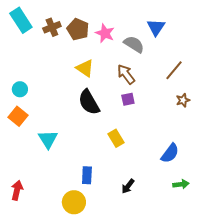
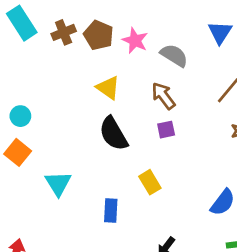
blue triangle: (156, 27) -> (220, 32), moved
blue rectangle: (87, 175) -> (111, 210), moved

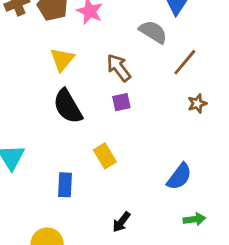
gray semicircle: (174, 55) -> (153, 32), moved
yellow triangle: (108, 88) -> (62, 59), turned 35

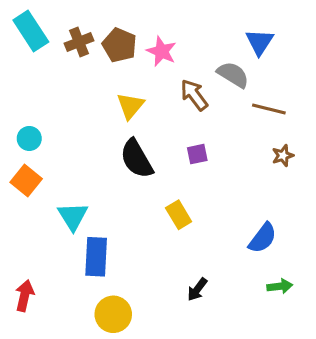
brown line: (185, 62) -> (269, 109), turned 64
brown arrow: (119, 68) -> (194, 95), moved
blue rectangle: (65, 185) -> (96, 257), moved, size x1.4

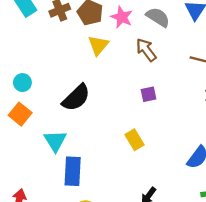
gray semicircle: (233, 75) -> (158, 17), moved
yellow triangle: (130, 106) -> (98, 45), moved
black semicircle: (137, 159) -> (76, 98), moved, turned -104

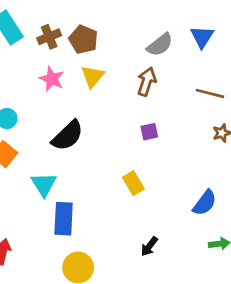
pink star: (122, 17) -> (52, 79), moved
gray semicircle: (158, 17) -> (160, 45), turned 110
brown arrow: (146, 50) -> (147, 82), turned 55

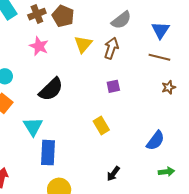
blue triangle: (202, 37) -> (160, 30), moved
yellow triangle: (93, 76) -> (83, 44), moved

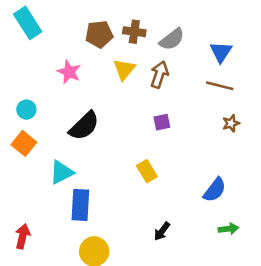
brown cross: (37, 14) -> (134, 32), moved, turned 30
brown pentagon: (63, 16) -> (99, 34), turned -30
cyan triangle: (33, 126) -> (62, 172), turned 35

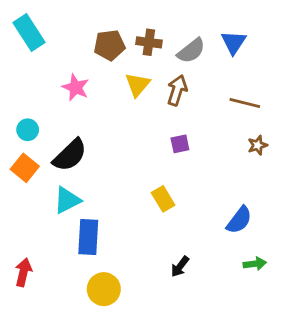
blue triangle: (221, 52) -> (234, 42), moved
black semicircle: (84, 126) -> (70, 155), moved

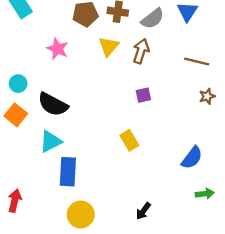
black semicircle: (70, 155) -> (53, 104), turned 72
black arrow: (180, 267) -> (143, 211), moved

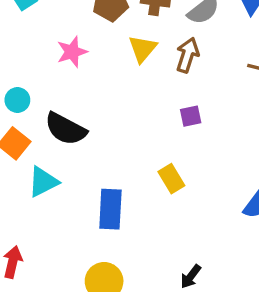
pink star: (58, 49) -> (72, 52), turned 30
cyan triangle: (51, 141) -> (43, 182), moved
blue rectangle: (68, 172) -> (110, 209), moved

